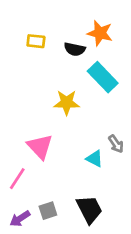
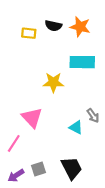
black semicircle: (75, 49) -> (53, 26), moved
cyan rectangle: (103, 77) -> (82, 62), turned -45

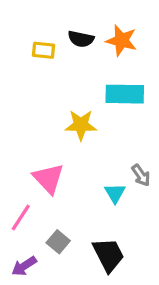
cyan triangle: (76, 127) -> (115, 193), turned 32
gray square: (38, 169) -> (58, 242), moved, turned -32

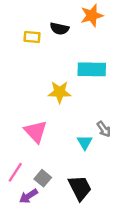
orange star: (121, 41) -> (92, 15), moved, turned -30
pink line: (21, 217) -> (15, 172), moved
purple arrow: (24, 266) -> (28, 196), moved

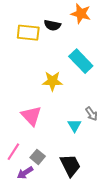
orange star: (92, 15) -> (81, 14), turned 30
yellow rectangle: (32, 37) -> (28, 33), size x1.5
cyan rectangle: (92, 69) -> (81, 61), turned 45

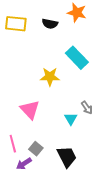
yellow rectangle: (28, 33) -> (16, 24), moved
pink line: (13, 152) -> (13, 144), turned -48

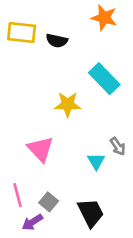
black semicircle: (50, 24) -> (57, 41), moved

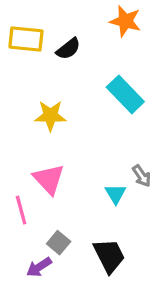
black semicircle: (57, 41) -> (68, 49), turned -50
yellow star: (68, 104) -> (50, 116), moved
pink line: (18, 195) -> (21, 210), moved

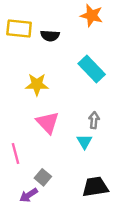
black semicircle: (68, 49) -> (50, 36), turned 42
gray arrow: (142, 176) -> (94, 120), moved, turned -140
pink triangle: (49, 179) -> (48, 123), moved
black trapezoid: (109, 256) -> (95, 187), moved, turned -72

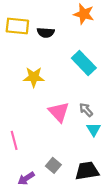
gray arrow: (94, 120) -> (86, 110), turned -48
pink triangle: (48, 123) -> (59, 112), moved
cyan triangle: (84, 142) -> (94, 129), moved
gray square: (43, 177) -> (53, 165), moved

